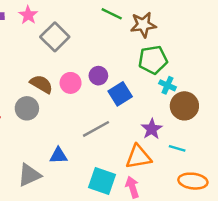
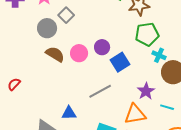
gray square: (55, 37) -> (66, 15), size x0.7
gray circle: (27, 108) -> (47, 28), moved

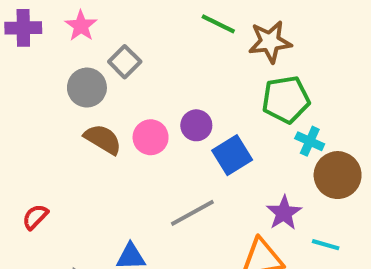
red semicircle: (14, 84) -> (35, 217), moved

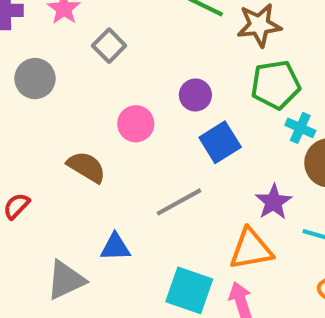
gray circle: (87, 88) -> (35, 79), moved
purple circle: (196, 125) -> (195, 95), moved
brown semicircle: (103, 139) -> (86, 167), moved

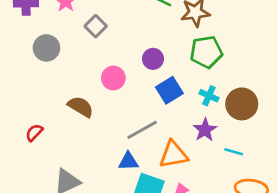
cyan cross: (300, 128) -> (209, 96), moved
blue triangle: (115, 247) -> (128, 161), moved
orange triangle: (251, 249) -> (173, 154), moved

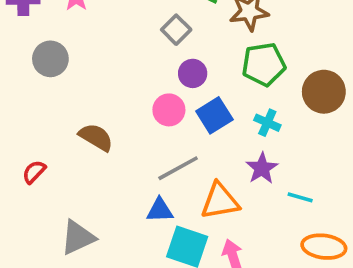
gray square: (96, 26) -> (176, 30), moved
pink circle: (113, 78) -> (169, 110), moved
brown circle: (242, 104) -> (324, 92), moved

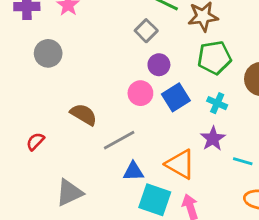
gray line: (178, 168) -> (119, 140), moved
orange triangle: (220, 201) -> (180, 164), turned 40

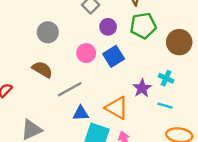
gray circle: (48, 53) -> (48, 32), moved
purple circle: (159, 65) -> (108, 27), moved
cyan cross: (217, 103) -> (166, 78), moved

